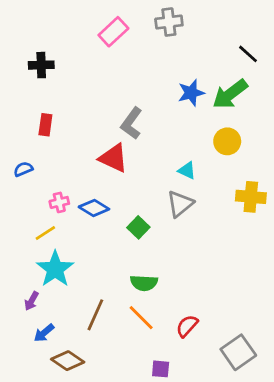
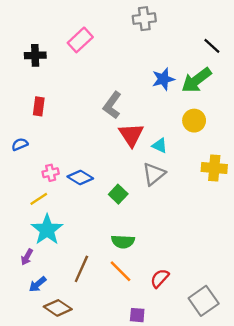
pink rectangle: (113, 32) -> (80, 40), moved
red triangle: (113, 158) -> (131, 135), moved, turned 32

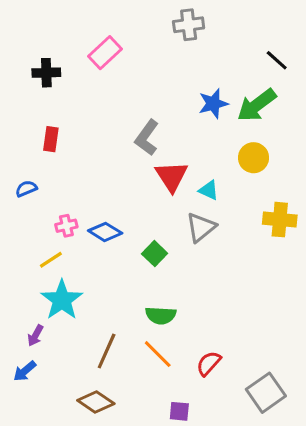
blue arrow: (38, 284) -> (25, 371), moved
brown diamond: (58, 308) -> (96, 402), moved

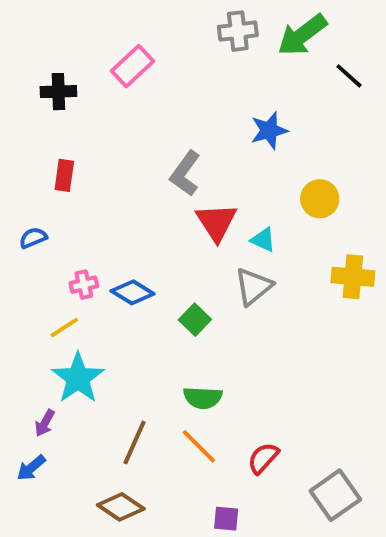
green arrow: (257, 105) -> (302, 35), moved

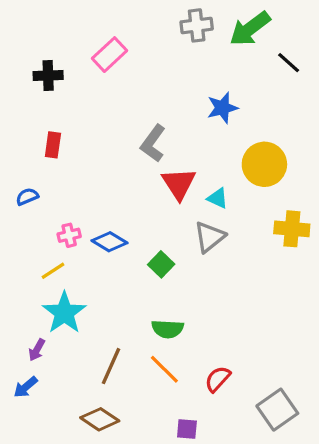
yellow circle: (320, 199) -> (264, 164), size x1.4

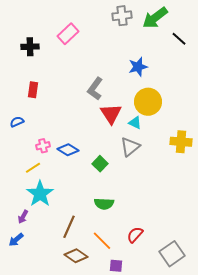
yellow circle: (264, 164) -> (148, 102), moved
orange line: (164, 369) -> (102, 241), moved
brown diamond: (100, 419) -> (76, 256), moved

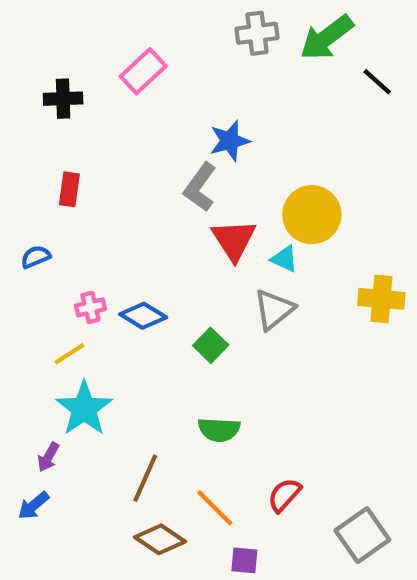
blue star: (138, 67) -> (230, 141), moved

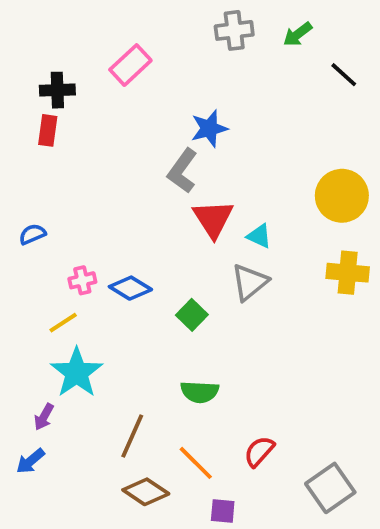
green arrow: (327, 37) -> (298, 34), size x0.6
red rectangle: (69, 189) -> (48, 130), moved
yellow circle: (312, 215) -> (342, 196), moved

